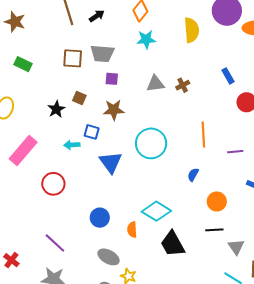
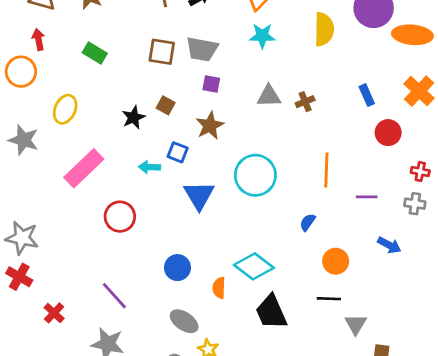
brown star: (114, 110) -> (210, 126), turned -30

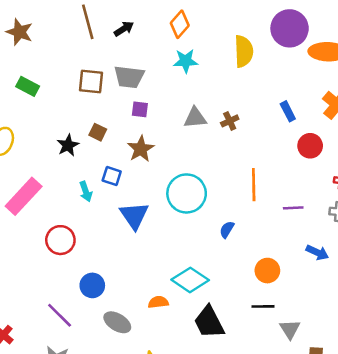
cyan arrow: (149, 167) -> (86, 191), turned -108
blue semicircle: (308, 222) -> (227, 229), moved
blue circle: (177, 268) -> (92, 285), moved
orange semicircle: (219, 288) -> (158, 302), turned 84
gray ellipse: (184, 321) -> (117, 322), moved

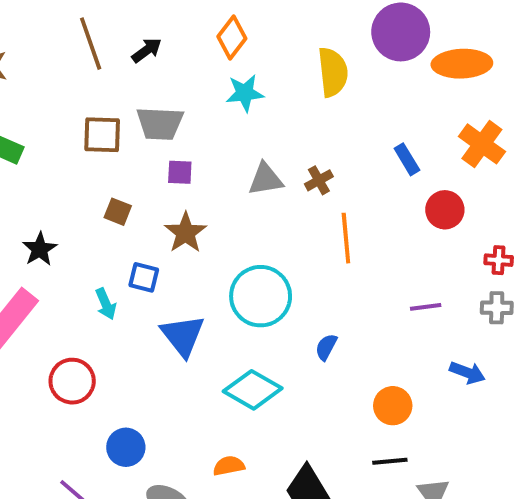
black star: (68, 145) -> (40, 249), moved
orange line: (254, 185) -> (346, 238), moved
cyan diamond: (190, 280) -> (253, 390), moved

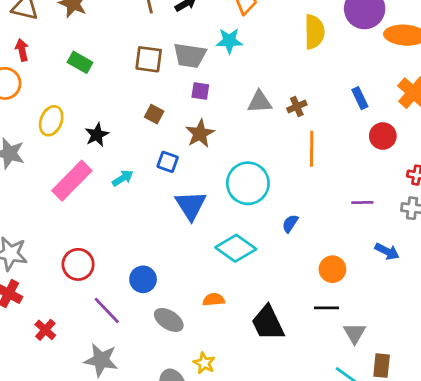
cyan star: (245, 93) -> (229, 41), moved
cyan arrow: (106, 304) -> (123, 178), moved, turned -105
red circle: (72, 381) -> (78, 264), moved

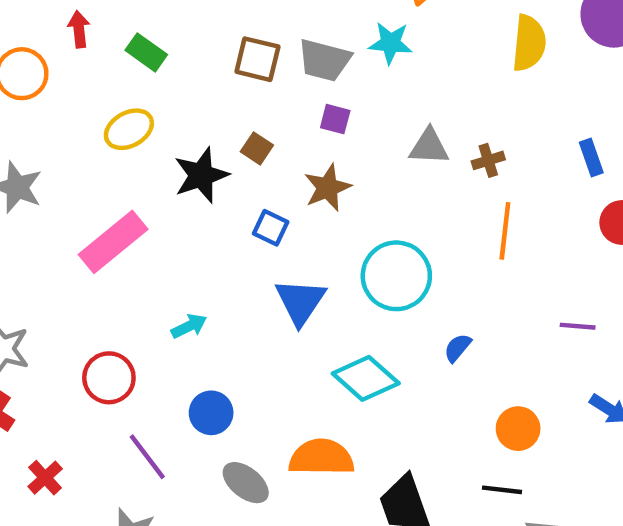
red arrow: (22, 50) -> (79, 29), moved
yellow ellipse: (51, 121) -> (129, 129), moved, turned 32
black star: (97, 135) -> (201, 175), moved, size x1.4
cyan arrow: (123, 178) -> (189, 326), moved
orange semicircle: (214, 300) -> (321, 457), size x1.8

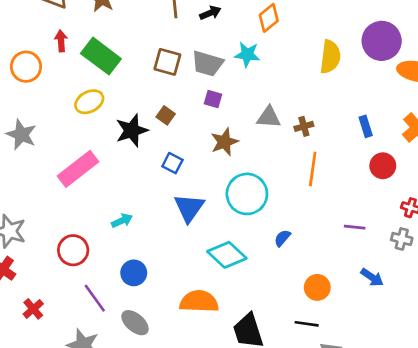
green rectangle: (146, 52) -> (101, 56), size x1.6
brown star: (327, 188) -> (224, 142), moved
gray ellipse: (246, 483) -> (135, 323), moved

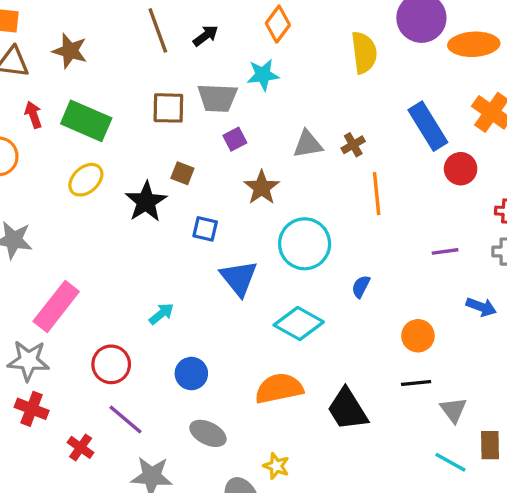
purple square: (213, 99) -> (235, 139), turned -30
blue rectangle: (366, 126) -> (428, 126), size x1.8
pink rectangle: (78, 169) -> (56, 306), moved
purple line: (95, 298) -> (125, 420), moved

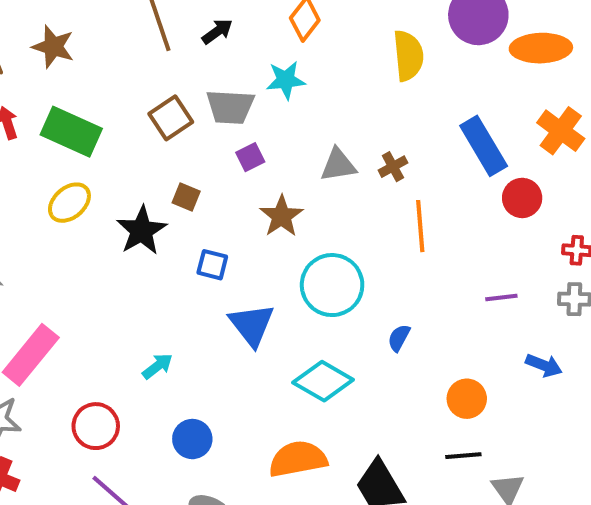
brown square: (168, 108) -> (171, 118), turned -36

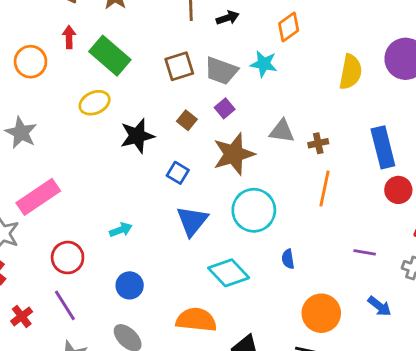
purple square: (250, 157) -> (225, 108), turned -30
brown square: (186, 197) -> (187, 120), moved
brown star: (281, 216) -> (234, 154), size x1.4
blue semicircle: (399, 338) -> (288, 259), turned -54
orange circle: (467, 399) -> (321, 313), size x1.4

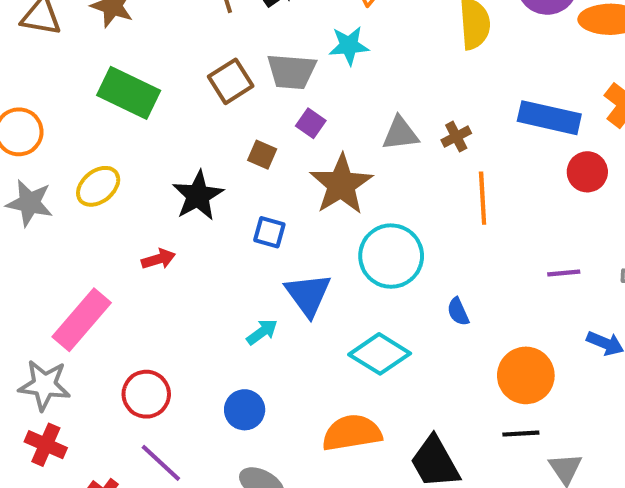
red arrow: (69, 37) -> (158, 259), moved, turned 90
yellow ellipse: (95, 103) -> (98, 186), moved
gray star: (21, 133) -> (30, 203), moved
blue rectangle: (383, 147) -> (549, 118), turned -48
cyan arrow: (121, 230) -> (262, 332), moved

